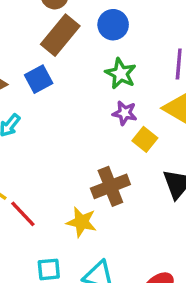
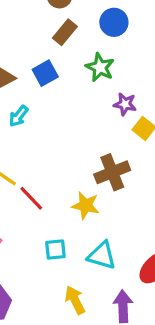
brown rectangle: (60, 35) -> (65, 32), size x0.7
green star: (121, 74) -> (100, 67), moved

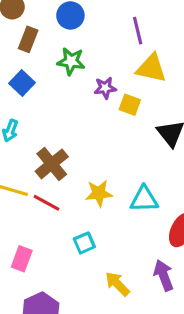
brown cross: (112, 172) -> (52, 164), moved
cyan triangle: (102, 255) -> (144, 199), moved

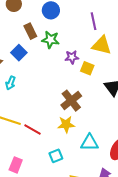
brown rectangle: (28, 39) -> (30, 31), moved, turned -49
brown cross: (52, 164) -> (71, 101), moved
cyan triangle: (144, 199) -> (90, 143), moved

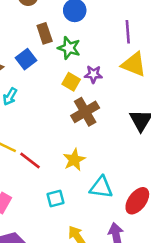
yellow square: (87, 68) -> (71, 82), moved
brown cross: (71, 101) -> (85, 112), moved
yellow star: (66, 124) -> (74, 160), turned -30

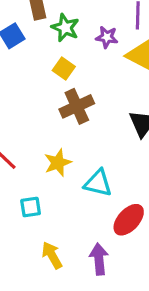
purple star: (93, 74) -> (107, 37), moved
cyan triangle: (101, 187) -> (98, 183), moved

